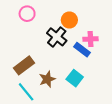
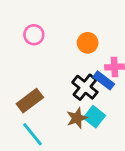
black cross: (57, 37) -> (85, 87), moved
brown star: (47, 79) -> (77, 118), moved

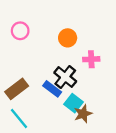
blue rectangle: (104, 80) -> (52, 89), moved
brown star: (77, 118) -> (83, 114), moved

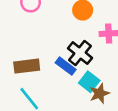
brown rectangle: (17, 89) -> (27, 66), turned 30

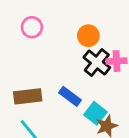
black cross: (80, 53) -> (97, 62), moved

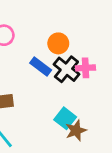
blue rectangle: (70, 96) -> (41, 67), moved

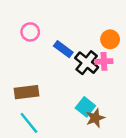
orange circle: (58, 43) -> (110, 39), moved
blue rectangle: (41, 67) -> (63, 49), moved

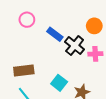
pink cross: (104, 61) -> (95, 54), moved
cyan square: (85, 107) -> (59, 83), moved

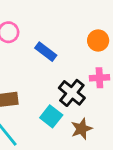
black cross: (75, 46) -> (72, 93), moved

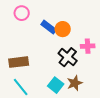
orange circle: (98, 40) -> (63, 29), moved
cyan square: (51, 116) -> (56, 85), moved

